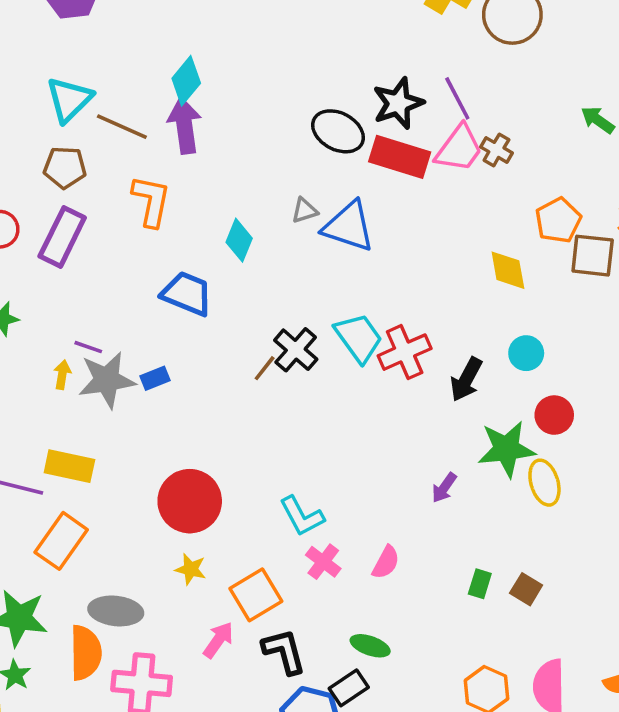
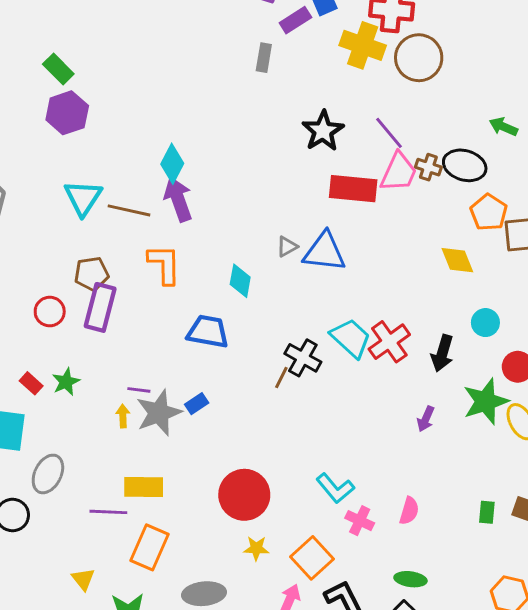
black star: (398, 103) -> (323, 131), moved
black ellipse: (338, 131) -> (465, 165), moved
brown pentagon: (65, 167) -> (91, 274), moved
purple arrow: (444, 488) -> (426, 419), moved

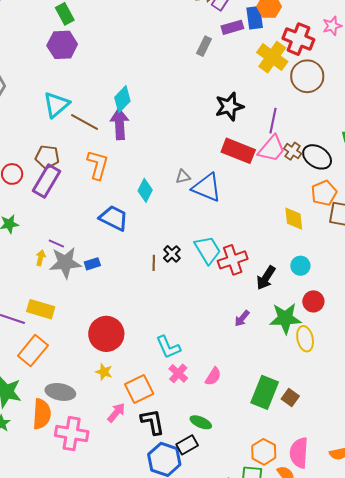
purple line: (389, 133) -> (273, 121), turned 35
black cross: (303, 358) -> (172, 254), size x0.7
brown line: (281, 378) -> (154, 263), turned -42
green rectangle: (487, 512) -> (265, 392), size x2.0

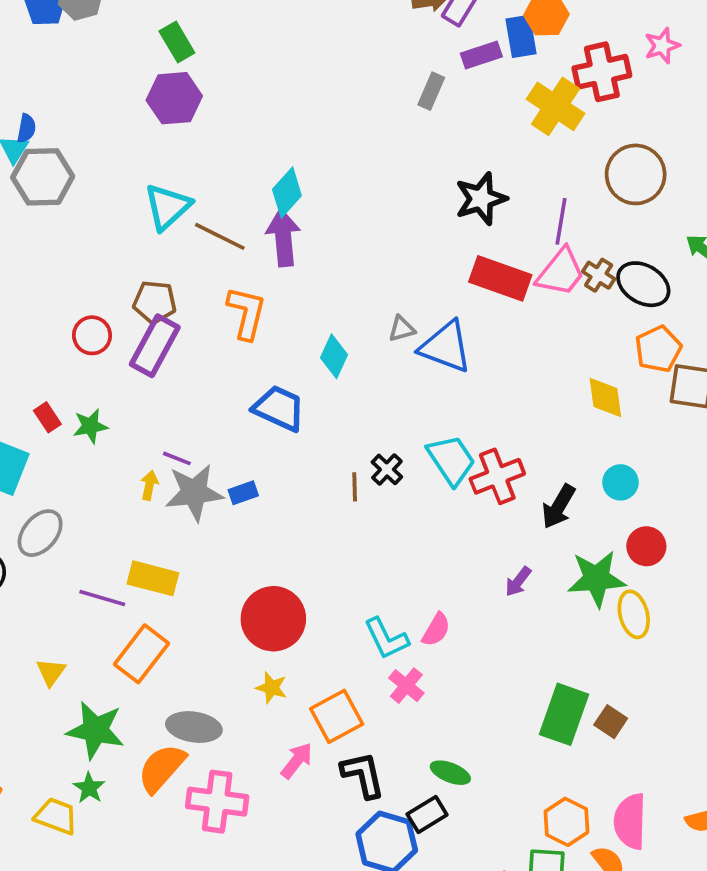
red cross: (298, 39) -> (602, 72), turned -32
brown circle: (307, 76) -> (636, 174), moved
pink semicircle: (213, 376) -> (436, 630), moved
orange semicircle: (42, 414) -> (162, 768), turned -140

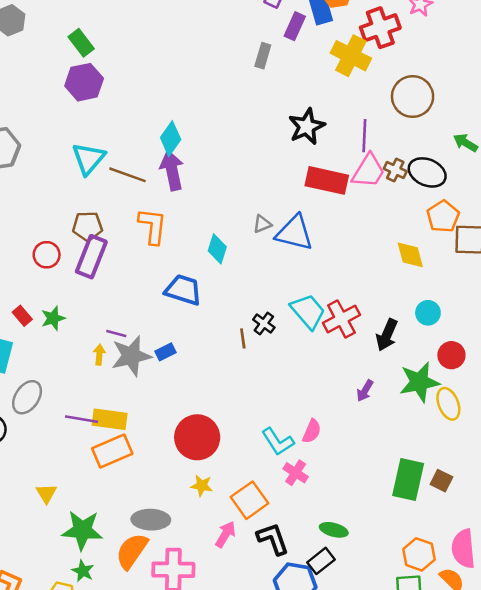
purple rectangle: (481, 55) -> (295, 26), turned -40
purple line: (102, 598) -> (82, 419), moved
orange rectangle: (141, 654) -> (112, 451), moved, turned 36

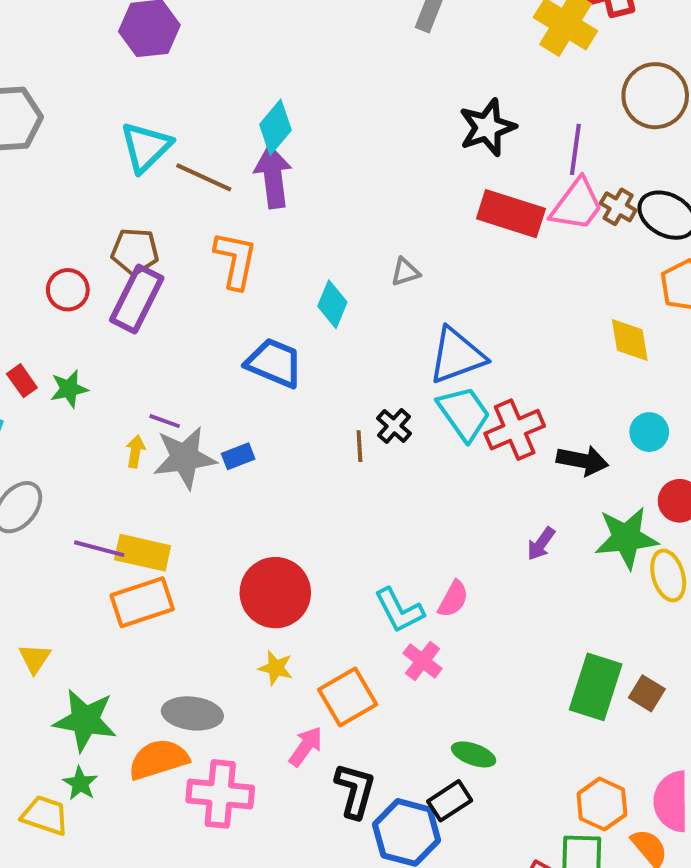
blue triangle: (294, 233) -> (457, 356), moved, turned -39
black arrow: (387, 335) -> (583, 461), turned -108
black L-shape: (273, 539) -> (355, 790), moved, turned 30
orange semicircle: (132, 551) -> (159, 759), turned 33

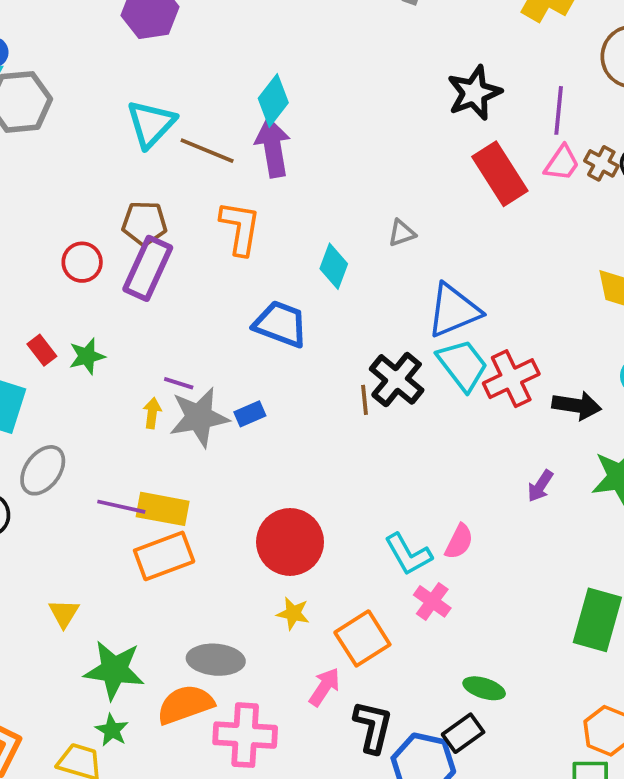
pink trapezoid: (577, 205) -> (562, 163), size x0.7
red rectangle: (511, 214) -> (500, 174), turned 42
black cross: (394, 426) -> (397, 379), size x1.6

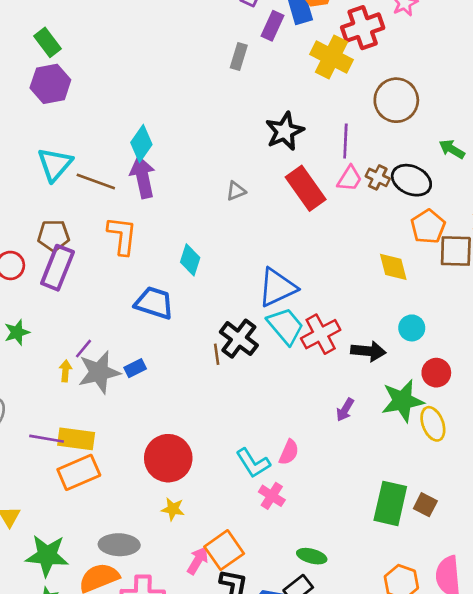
gray triangle: (402, 233) -> (236, 191), moved
purple line: (179, 383) -> (83, 349), turned -65
orange square: (362, 638) -> (224, 550), moved

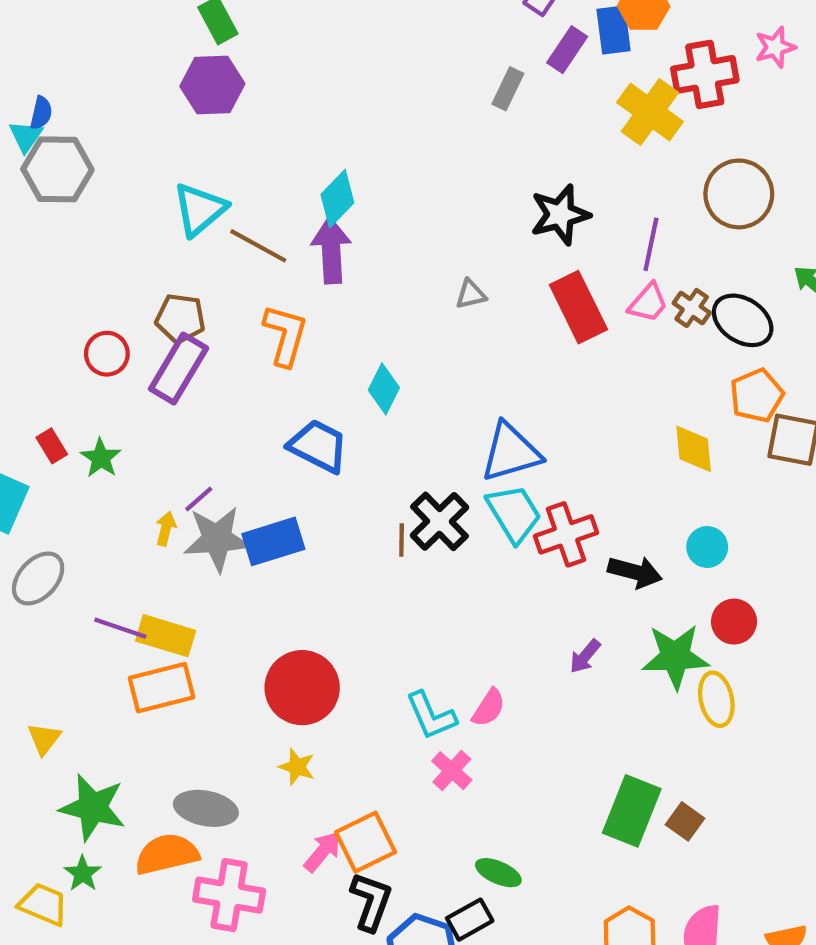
green star: (17, 332) -> (101, 458), turned -30
blue rectangle: (135, 368) -> (273, 541), size x1.8

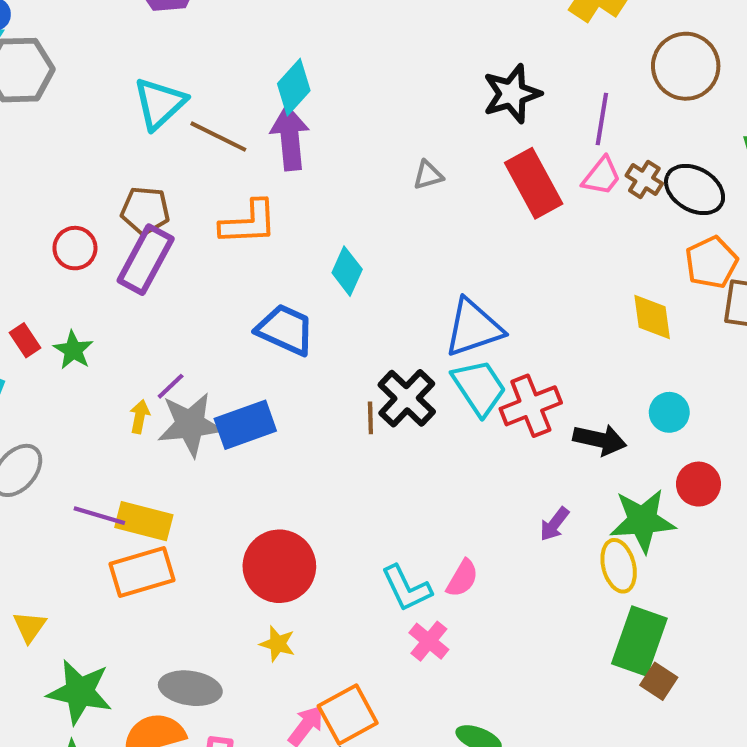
orange L-shape: (285, 335) -> (249, 223), turned 74
yellow ellipse: (716, 699) -> (619, 566), moved
green rectangle: (632, 811) -> (639, 641), moved

